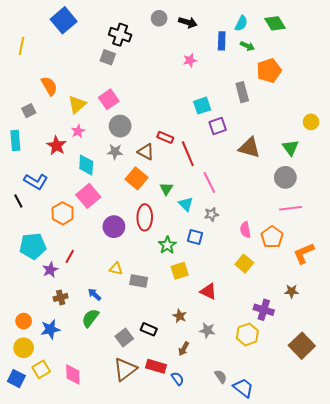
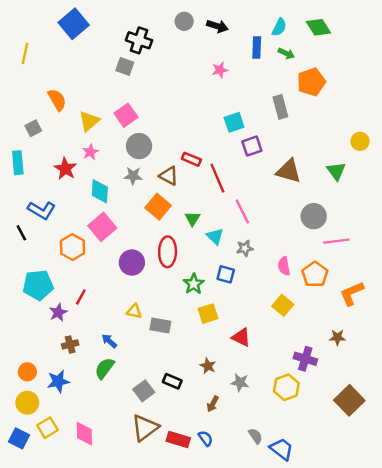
gray circle: (285, 177) -> (314, 216), moved
red rectangle: (156, 366) -> (178, 440), moved

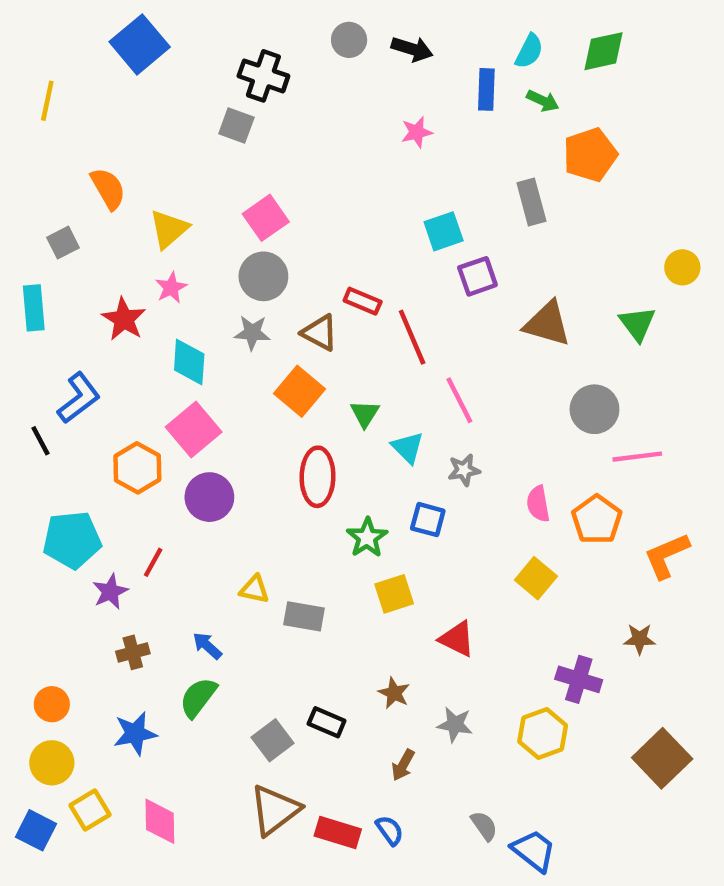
green diamond: (318, 27) -> (603, 51), turned -70
pink square: (126, 115) -> (266, 218), moved
blue L-shape: (42, 210) -> (79, 398), turned -68
purple circle: (132, 263) -> (209, 497), moved
blue star: (58, 381) -> (135, 733), moved

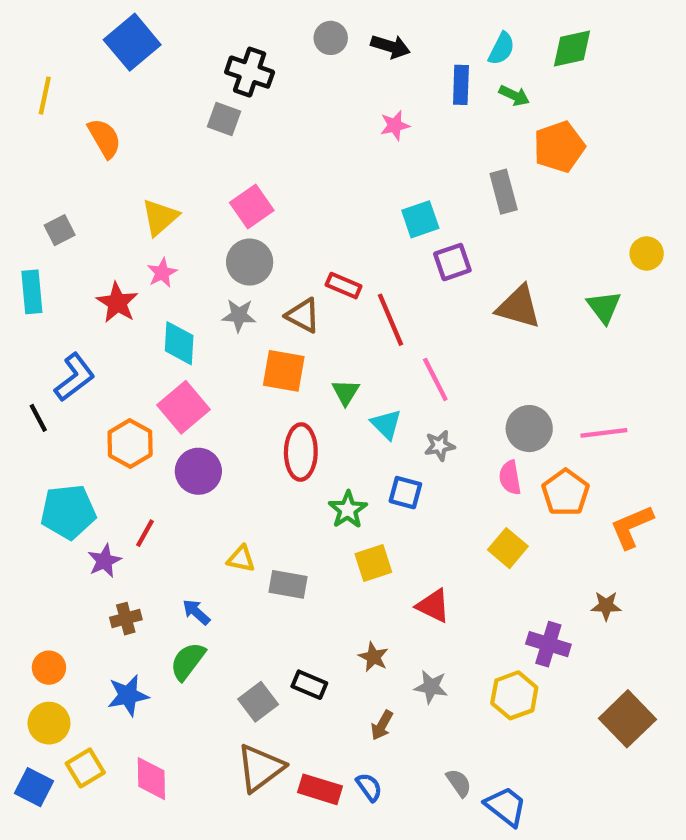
orange semicircle: (108, 189) -> (104, 138), moved
orange square: (299, 391) -> (284, 371), turned -30
gray circle: (594, 409) -> (529, 429), moved

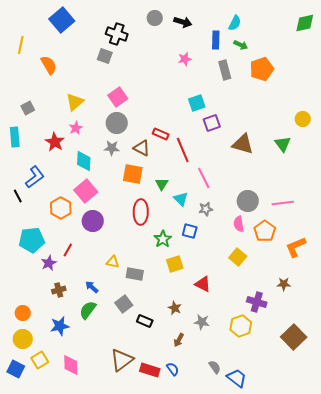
green diamond: (572, 49) -> (305, 23), moved
gray rectangle: (504, 192) -> (225, 70), moved
gray square: (258, 702) -> (124, 304), moved

